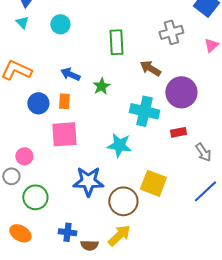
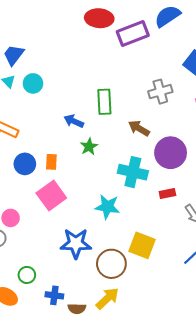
cyan circle: (60, 24) -> (33, 83), moved
blue arrow: (70, 74) -> (74, 121), moved
pink square: (64, 134) -> (51, 196), turned -32
green circle: (35, 197) -> (27, 275), moved, size x0.7

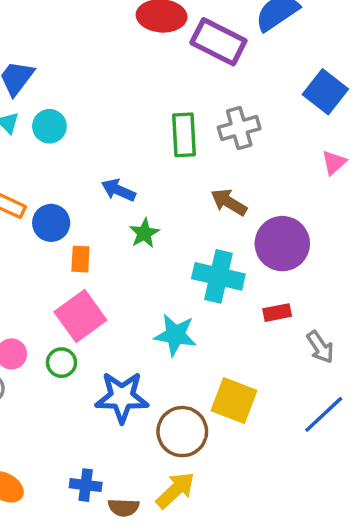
purple rectangle: (133, 34) -> (218, 42), turned 48
gray cross: (160, 92) -> (239, 128), moved
green rectangle: (104, 102) -> (184, 135), moved
blue circle: (25, 164) -> (51, 223), moved
green circle: (27, 275) -> (61, 363), moved

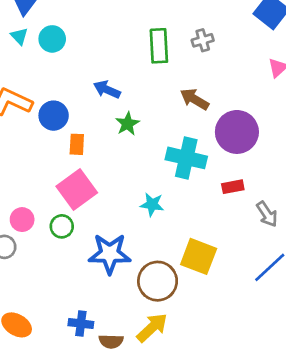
gray cross: (239, 128) -> (203, 40), size x0.7
cyan star: (175, 335) -> (152, 204), size x0.7

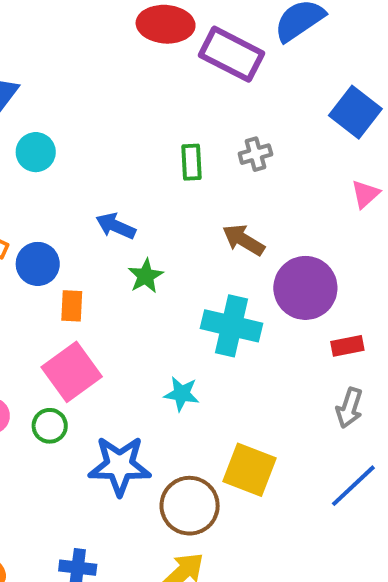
green rectangle: (159, 46) -> (192, 162), size x0.7
red rectangle: (233, 187) -> (347, 346), moved
gray arrow: (267, 214) -> (349, 408), turned 52

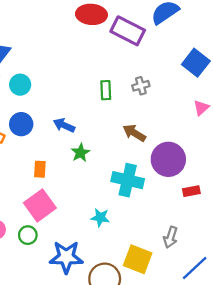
blue circle: (38, 264) -> (21, 124), moved
gray arrow: (349, 408) -> (171, 237), moved

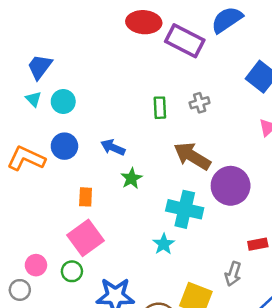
brown arrow: (134, 133) -> (192, 156), size x1.4
red rectangle: (191, 191) -> (258, 244), moved
cyan star: (100, 217) -> (164, 244), moved, turned 30

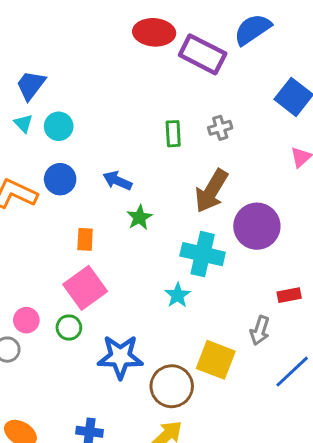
brown arrow: (192, 156) -> (211, 191), turned -90

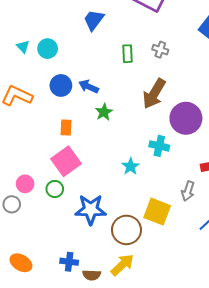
blue trapezoid: (31, 85) -> (94, 20), moved
gray cross: (220, 128) -> (160, 50), turned 35
blue circle: (60, 179) -> (61, 85), moved
cyan cross: (203, 254) -> (159, 146), moved, size x0.7

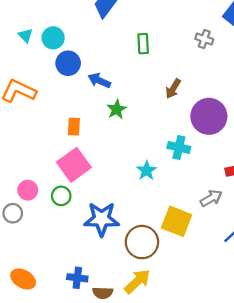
gray cross: (160, 50) -> (204, 39), moved
blue circle: (61, 85) -> (68, 63), moved
brown arrow: (154, 94) -> (173, 89), size x0.6
gray arrow: (188, 191) -> (211, 198), turned -138

